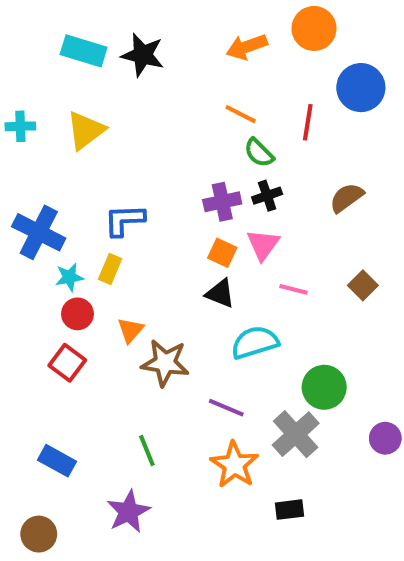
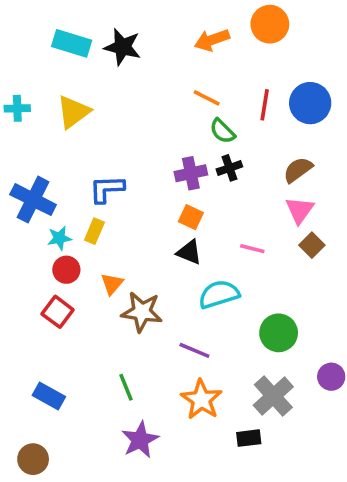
blue circle: (361, 88) -> (310, 103), moved
pink triangle: (263, 245) -> (300, 210), moved
gray cross: (296, 434) -> (273, 396), moved
purple star: (128, 512) -> (140, 440), moved

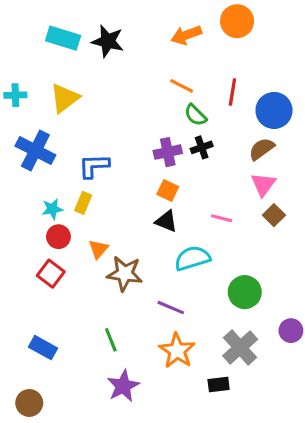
blue circle: (310, 103) -> (274, 110), moved
blue cross: (33, 200) -> (35, 150), moved

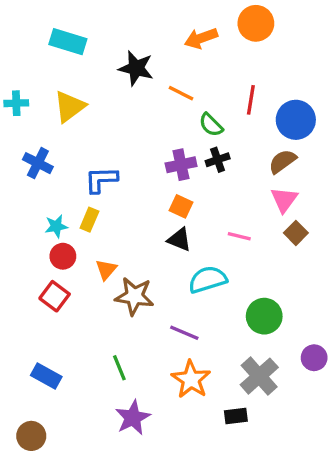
black star: (108, 41) -> (136, 68), moved
orange line: (182, 86) -> (181, 93), moved
blue cross: (35, 150) -> (38, 163), size x0.7

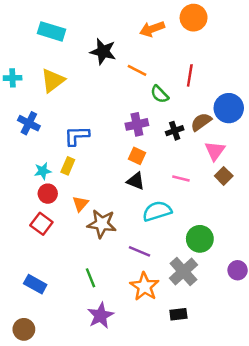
blue circle: (296, 120) -> (229, 108), moved
black cross: (218, 160) -> (175, 131), moved
brown semicircle: (283, 161) -> (201, 122), moved
gray cross: (259, 376) -> (183, 272), moved

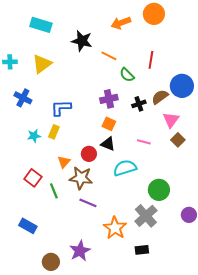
red circle: (48, 194) -> (89, 154), moved
purple line: (139, 251) -> (88, 203), moved
green line: (90, 278) -> (54, 191), moved
brown circle: (24, 329) -> (51, 262), moved

